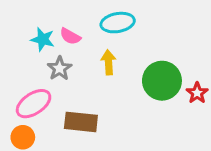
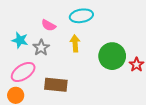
cyan star: (43, 39) -> (20, 40), moved

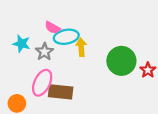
cyan ellipse: (81, 16) -> (66, 37), moved
pink ellipse: (23, 72) -> (42, 83), moved, turned -30

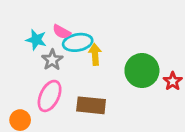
cyan star: (21, 44) -> (36, 40), moved
brown rectangle: (61, 92) -> (91, 105), moved

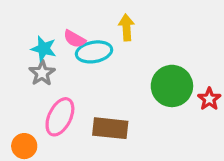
yellow arrow: (95, 54) -> (126, 28), moved
gray star: (52, 60) -> (42, 73), moved

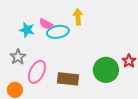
gray star: (42, 73) -> (18, 57), moved
green circle: (172, 86) -> (106, 70), moved

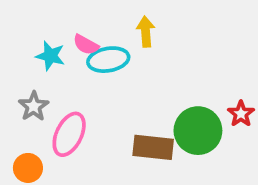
brown rectangle: (68, 79) -> (153, 147), moved

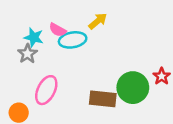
yellow arrow: (146, 32) -> (98, 21), turned 54
gray star: (34, 106) -> (27, 54), moved

